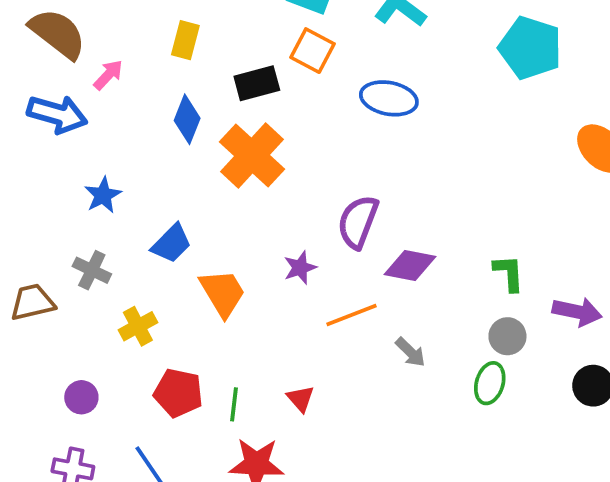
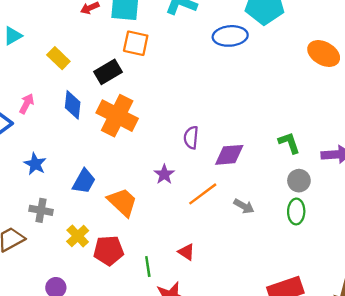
yellow rectangle: (185, 40) -> (58, 58), turned -45
pink arrow: (108, 75) -> (27, 104), moved
blue ellipse: (389, 98) -> (230, 36), moved
purple semicircle: (358, 222) -> (191, 138), size x0.7
red pentagon: (178, 393) -> (109, 251), moved

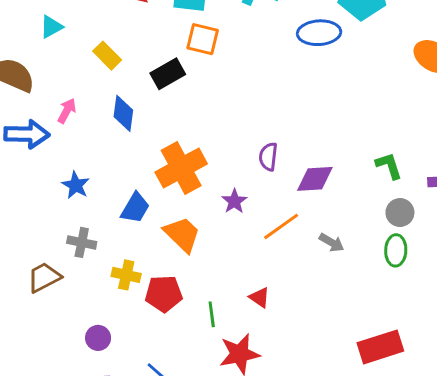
orange cross: (117, 116) -> (181, 168), moved, turned 33
yellow cross: (78, 236) -> (126, 275), turned -35

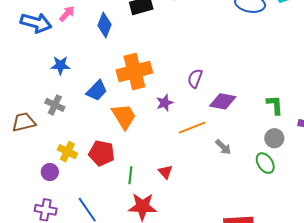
blue star: (76, 185) -> (60, 65), turned 30
green ellipse: (396, 250) -> (265, 163), turned -50
yellow cross: (126, 275) -> (67, 152), moved

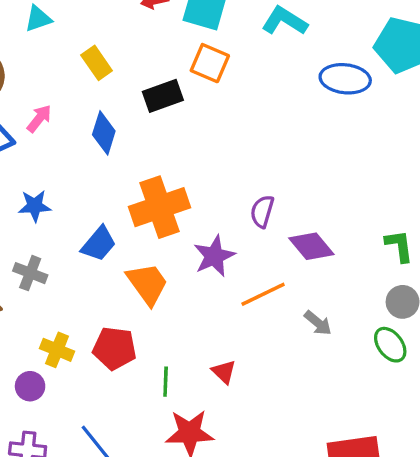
purple diamond: (223, 101) -> (311, 246), turned 44
purple star: (165, 103) -> (214, 256), size x1.4

